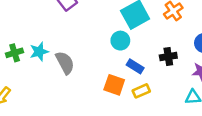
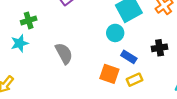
cyan star: (39, 52) -> (20, 43), moved
green cross: (15, 53) -> (29, 20), moved

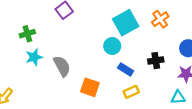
cyan star: (20, 43) -> (34, 57), moved
orange square: (109, 74) -> (90, 87), moved

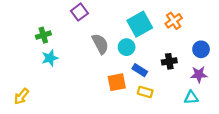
gray semicircle: (62, 66) -> (100, 44), moved
orange square: (90, 87) -> (117, 82), moved, turned -30
yellow rectangle: (131, 92) -> (145, 92), turned 40

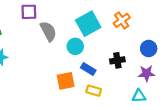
purple square: (79, 12) -> (29, 12), turned 35
gray semicircle: (100, 44) -> (48, 31), moved

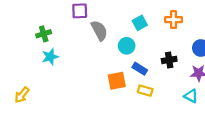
orange cross: (122, 20) -> (174, 20), turned 35
cyan square: (88, 24) -> (140, 23), size x0.6
cyan triangle: (139, 96) -> (191, 96), turned 32

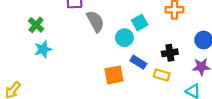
cyan square: (140, 23) -> (140, 23), moved
green cross: (44, 34) -> (36, 25), turned -32
yellow rectangle: (145, 91) -> (162, 75), moved

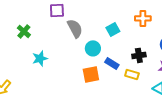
cyan circle: (124, 38) -> (93, 48), moved
cyan star: (43, 49) -> (40, 58), moved

